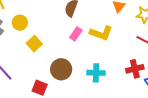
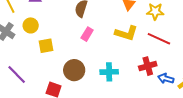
yellow L-shape: (101, 33) -> (126, 33), moved
yellow square: (34, 44) -> (46, 46), turned 35

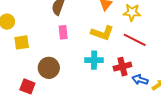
pink rectangle: (87, 34) -> (63, 32), turned -40
cyan cross: (109, 72) -> (94, 60), moved

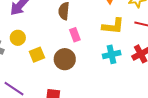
brown circle: (49, 68) -> (65, 59), moved

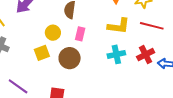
pink rectangle: (75, 35) -> (80, 34), turned 32
yellow circle: (18, 38) -> (53, 33), moved

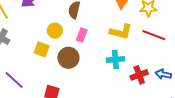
yellow square: (42, 53) -> (42, 49), turned 35
red cross: (146, 55) -> (139, 75), moved

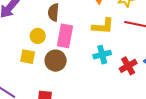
pink rectangle: (82, 35) -> (65, 36), size x1.6

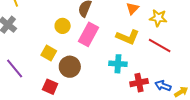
yellow square: (28, 57) -> (49, 53), moved
brown circle: (56, 61) -> (70, 67), moved

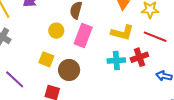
red cross: (139, 83) -> (139, 57), moved

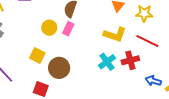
pink rectangle: (83, 35) -> (68, 29), moved, size x0.6
cyan cross: (116, 60) -> (107, 62), turned -36

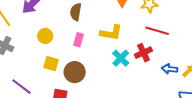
yellow circle: (49, 28) -> (45, 36), moved
pink rectangle: (68, 29) -> (79, 40), moved
yellow L-shape: (115, 35) -> (111, 33), moved

